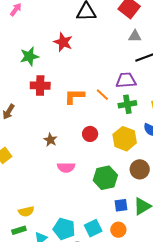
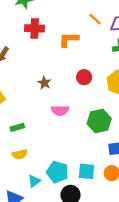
orange line: (102, 95) -> (95, 19), moved
cyan square: (93, 228) -> (86, 171), turned 30
green rectangle: (19, 230) -> (17, 127), moved

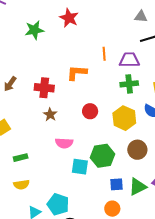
orange line: (95, 19) -> (104, 54), turned 40
red cross: (35, 28) -> (44, 88), moved
cyan square: (86, 171) -> (80, 167), moved

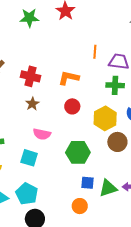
orange L-shape: (77, 73) -> (69, 78), moved
brown circle: (137, 150) -> (117, 142), moved
cyan square: (80, 167) -> (29, 158), moved

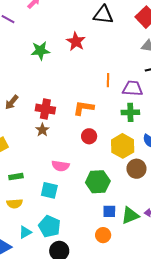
brown star: (32, 104) -> (42, 130), moved

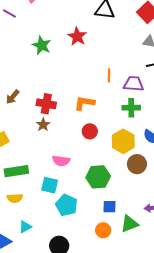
green star: (40, 51) -> (42, 45), turned 30
green rectangle: (16, 177) -> (16, 171), size x1.6
green triangle: (130, 215) -> (130, 224), moved
cyan pentagon: (49, 226) -> (66, 205), moved

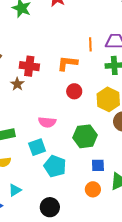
orange line: (109, 75) -> (90, 44), moved
brown star: (43, 125) -> (17, 84), moved
cyan square: (50, 185) -> (37, 147), turned -30

